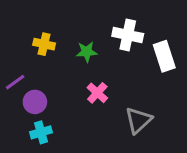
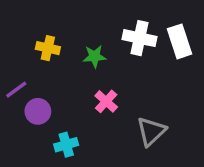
white rectangle: (164, 56) -> (179, 41), moved
cyan cross: (41, 132) -> (66, 145), moved

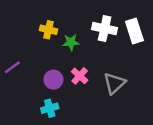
yellow cross: (48, 48) -> (48, 30), moved
purple circle: (38, 111) -> (53, 80), moved
gray triangle: (151, 131) -> (114, 83), moved

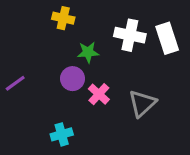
yellow cross: (48, 30) -> (63, 18), moved
purple circle: (53, 80) -> (73, 79), moved

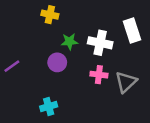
white cross: (130, 35) -> (100, 43), moved
pink cross: (99, 94) -> (99, 75), moved, turned -35
gray triangle: (142, 103) -> (126, 82), moved

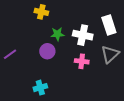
gray triangle: (126, 82) -> (110, 54), moved

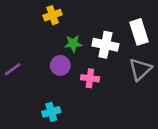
yellow cross: (41, 12) -> (53, 15), turned -32
pink cross: (82, 61) -> (90, 78), moved

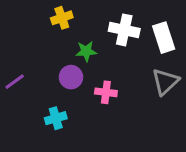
white cross: (105, 45) -> (124, 30), moved
cyan cross: (51, 112) -> (56, 118), moved

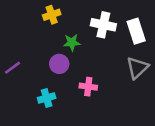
pink cross: (106, 92) -> (88, 87), moved

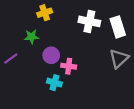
green star: (72, 42) -> (32, 37), moved
pink cross: (88, 87) -> (69, 66), moved
cyan cross: (47, 98) -> (54, 83), moved, turned 32

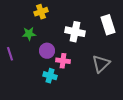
white cross: (89, 21) -> (75, 32), moved
purple line: (11, 59) -> (10, 54), turned -72
gray triangle: (119, 59) -> (101, 64), moved

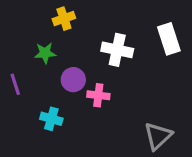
gray triangle: (101, 64) -> (158, 136), moved
cyan cross: (50, 76) -> (51, 119), moved

